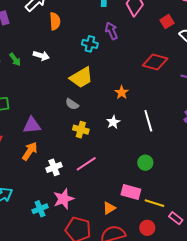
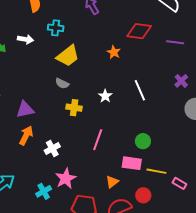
cyan cross: (90, 44) -> (56, 28), moved
orange star: (122, 92) -> (114, 52), moved
green circle: (145, 163) -> (143, 141), moved
pink line: (86, 164) -> (98, 140), moved, turned -30
red circle: (147, 228) -> (143, 195), moved

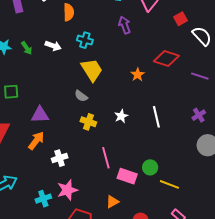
yellow trapezoid: (68, 56) -> (92, 70), turned -95
pink line: (98, 140) -> (106, 158), turned -45
pink rectangle: (132, 163) -> (127, 176), moved
yellow line: (156, 171) -> (169, 184), moved

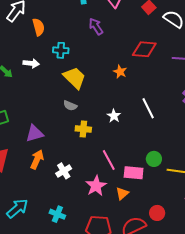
pink star: (67, 190) -> (96, 186), moved
cyan cross: (43, 199) -> (57, 214), turned -35
orange triangle: (112, 202) -> (122, 193), moved

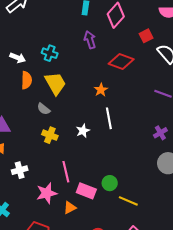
orange semicircle: (38, 27) -> (27, 80), moved
red diamond: (144, 49) -> (121, 61), moved
white line: (148, 108) -> (109, 118), moved

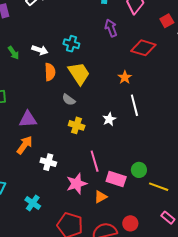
white cross: (20, 170) -> (48, 162), turned 35

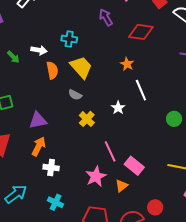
yellow cross: (77, 125) -> (87, 119), turned 35
white cross: (48, 162) -> (51, 168), moved
green circle: (139, 170) -> (174, 119), moved
pink rectangle: (116, 179) -> (134, 166), turned 30

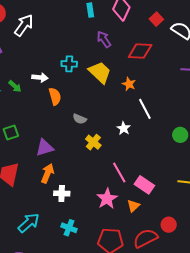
yellow trapezoid: (81, 67) -> (100, 72), moved

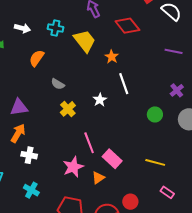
red diamond: (140, 51) -> (127, 26), turned 40
white arrow: (40, 77) -> (22, 28), moved
orange semicircle: (55, 96) -> (37, 58), turned -138

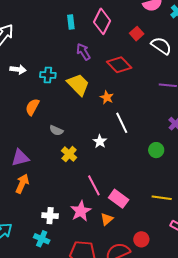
white arrow: (22, 28) -> (18, 69), moved
white cross: (29, 155) -> (50, 216), moved

